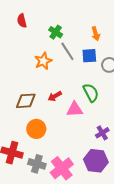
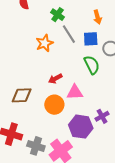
green semicircle: (91, 93) -> (92, 65), moved
brown diamond: (26, 101) -> (22, 95), moved
orange circle: (36, 129) -> (54, 105), moved
purple hexagon: (96, 161) -> (81, 127), moved

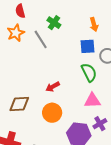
gray line: (69, 34) -> (41, 39), moved
orange star: (45, 43) -> (16, 33), moved
pink triangle: (75, 92) -> (92, 101), moved

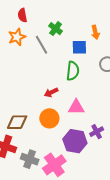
blue square: (87, 46) -> (79, 47), moved
green semicircle: (89, 72) -> (73, 71), moved, turned 30
pink triangle: (92, 101) -> (76, 107), moved
brown diamond: (19, 104) -> (17, 122), moved

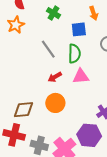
gray line: (41, 45) -> (48, 49), moved
pink triangle: (76, 107) -> (81, 76), moved
purple hexagon: (75, 141) -> (89, 135), moved

